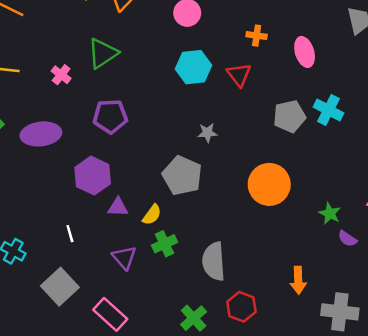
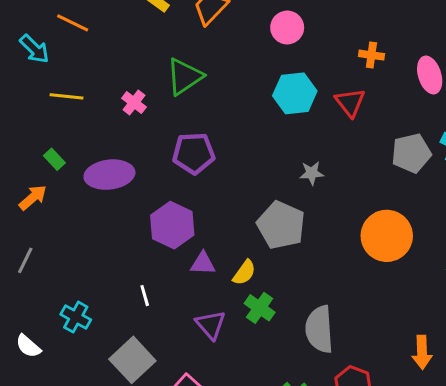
green cross: (165, 244) -> (260, 308), turned -30

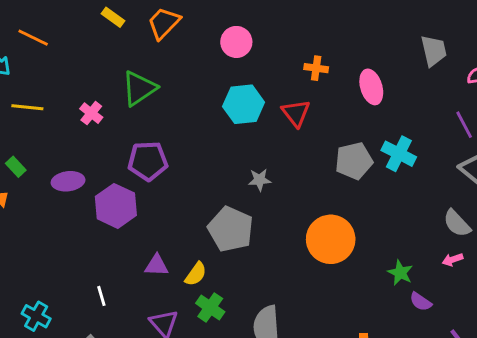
purple ellipse: (109, 175) -> (68, 181), size x0.7
purple hexagon: (172, 225) -> (116, 206), moved

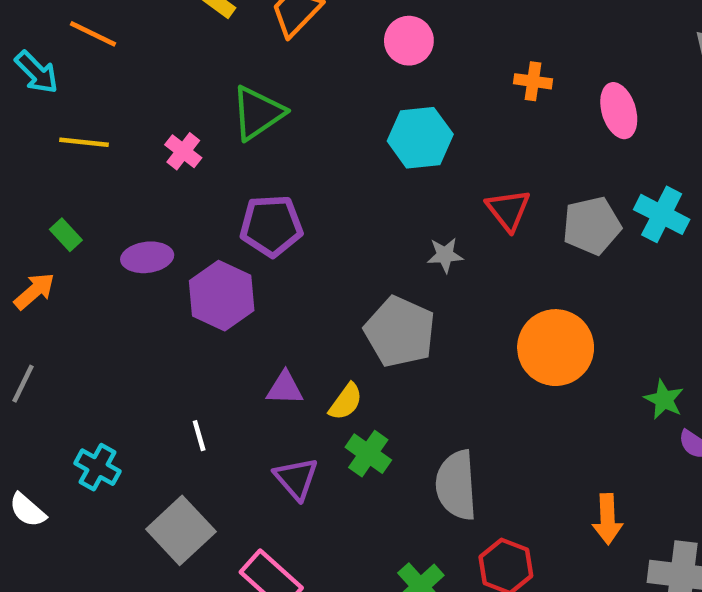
red triangle: (296, 113) -> (508, 210), moved

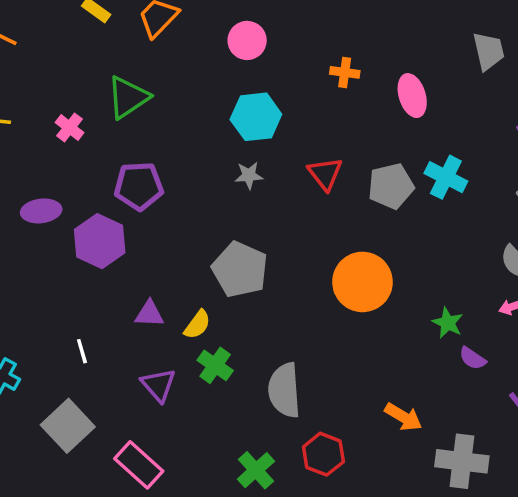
gray star: (445, 255) -> (249, 175), moved
orange arrow: (607, 519) -> (403, 417), turned -57

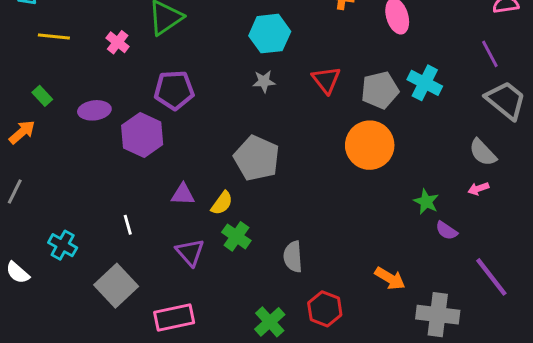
orange circle: (362, 282) -> (370, 145), moved
gray semicircle: (284, 390) -> (293, 257), size x0.7
pink rectangle: (139, 465) -> (174, 318), turned -54

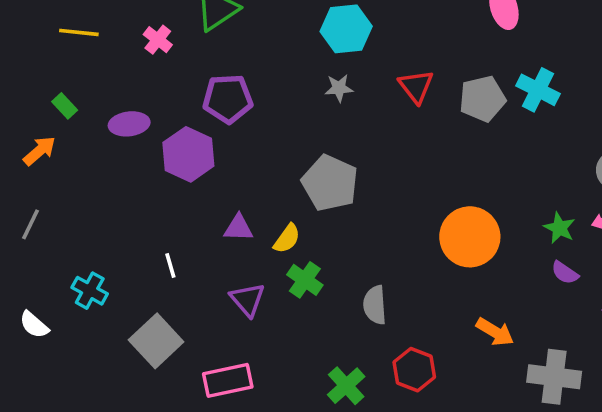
orange circle: (370, 145) -> (470, 237), moved
green star: (426, 202) -> (560, 228), moved

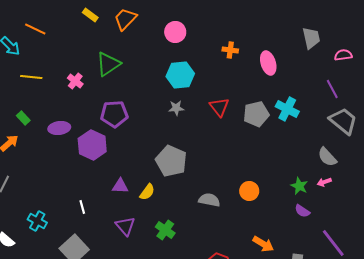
orange circle: (470, 237) -> (249, 191), size x0.6
green cross: (305, 280) -> (165, 230), moved
gray semicircle: (375, 305) -> (209, 200), moved, turned 105

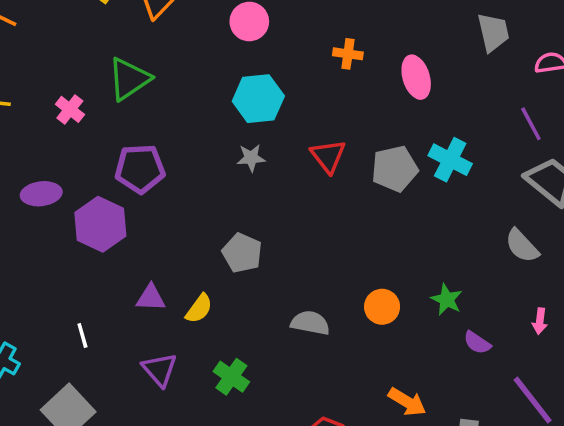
gray pentagon: (171, 161) -> (242, 253), size x0.7
pink arrow: (324, 182) -> (540, 321), moved, turned -64
green star: (299, 186) -> (447, 300), moved

